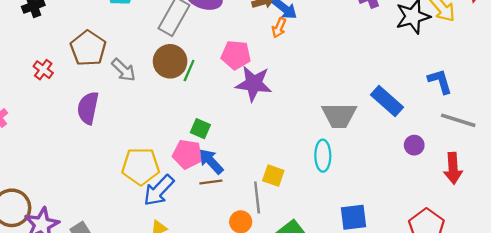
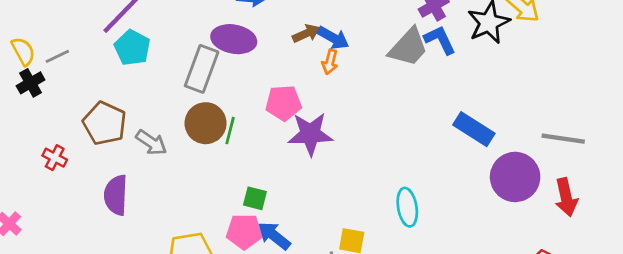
blue L-shape: (440, 81) -> (440, 40), moved
gray trapezoid: (339, 115) -> (408, 47), moved, turned -39
purple circle: (414, 145) -> (515, 177), size x2.0

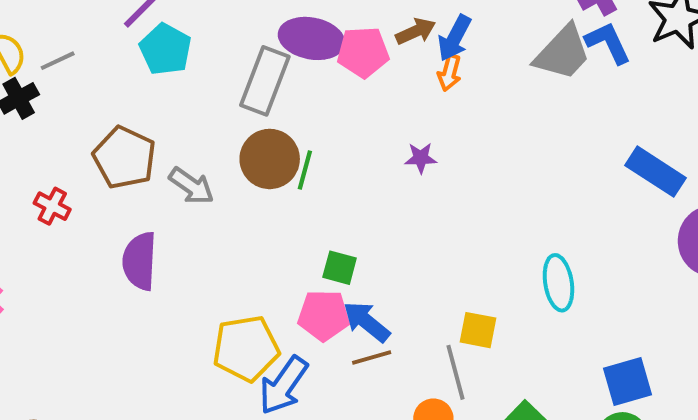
blue arrow: (333, 38) -> (454, 38), turned 88
pink pentagon: (283, 103) -> (363, 52), moved
purple star: (310, 134) -> (421, 158), moved, size x0.5

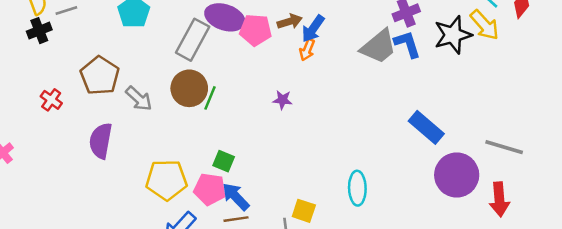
yellow pentagon: (246, 348) -> (166, 180), moved

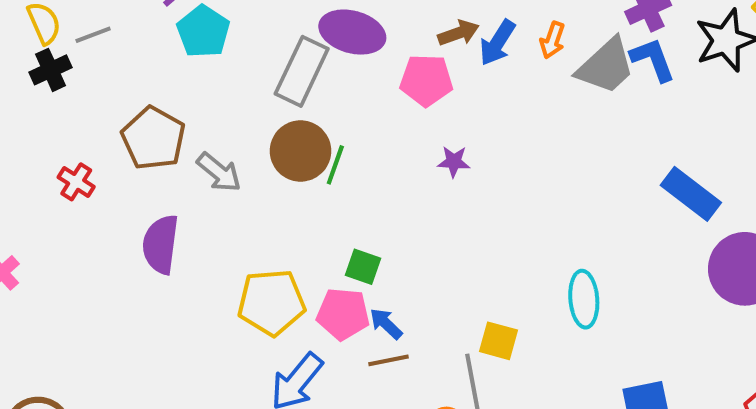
pink pentagon: (256, 30) -> (426, 80), moved
orange arrow: (307, 50) -> (553, 40), moved
blue arrow: (236, 197) -> (386, 324), size x0.7

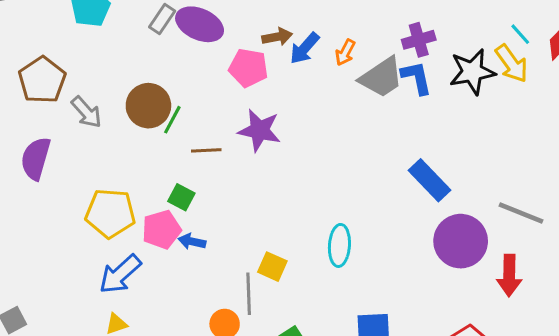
gray rectangle: (302, 71) -> (162, 19), moved, size x0.6
purple star: (454, 162) -> (259, 130), size x1.8
pink pentagon: (343, 314) -> (162, 230), turned -30
blue arrow: (386, 324) -> (192, 241), turned -40
brown line: (388, 360) -> (206, 150), moved

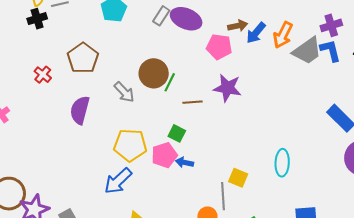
orange arrow: (345, 52) -> (283, 35), size x1.5
gray arrow: (86, 112) -> (124, 92), moved
blue arrow: (120, 274) -> (118, 181), moved

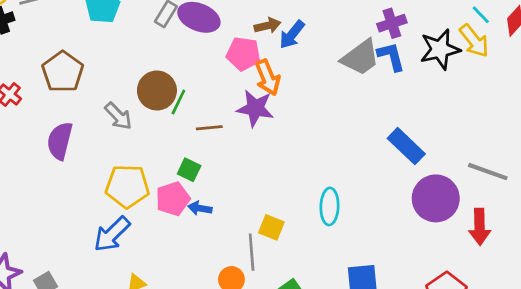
orange arrow: (283, 35) -> (268, 78), moved, turned -48

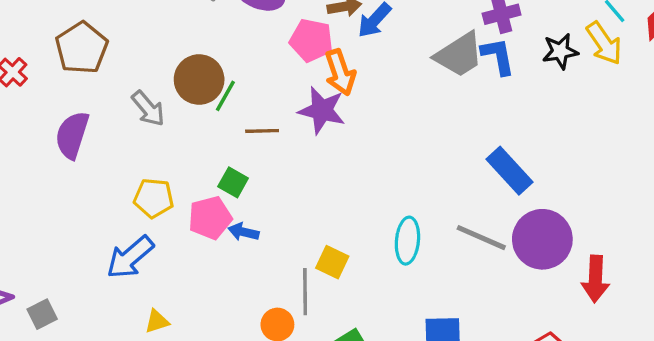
black star: (440, 49) -> (560, 51), size x0.7
gray line: (488, 172) -> (481, 238), moved
yellow pentagon: (127, 186) -> (154, 198), size x0.7

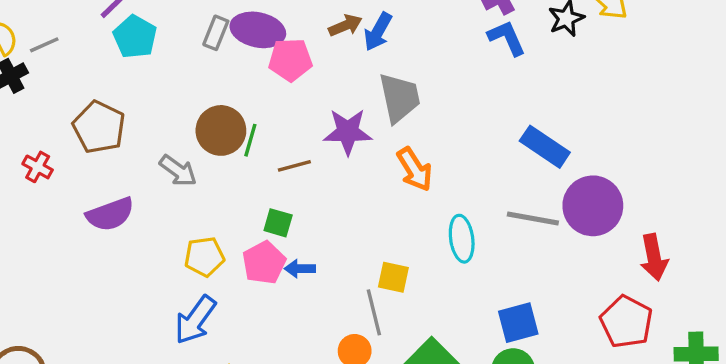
pink pentagon: (311, 40) -> (290, 60), moved
gray trapezoid: (459, 55) -> (399, 98), moved, turned -56
orange arrow: (340, 72) -> (415, 169), moved
purple semicircle: (72, 135) -> (110, 214), turned -114
red arrow: (595, 279) -> (654, 257), moved

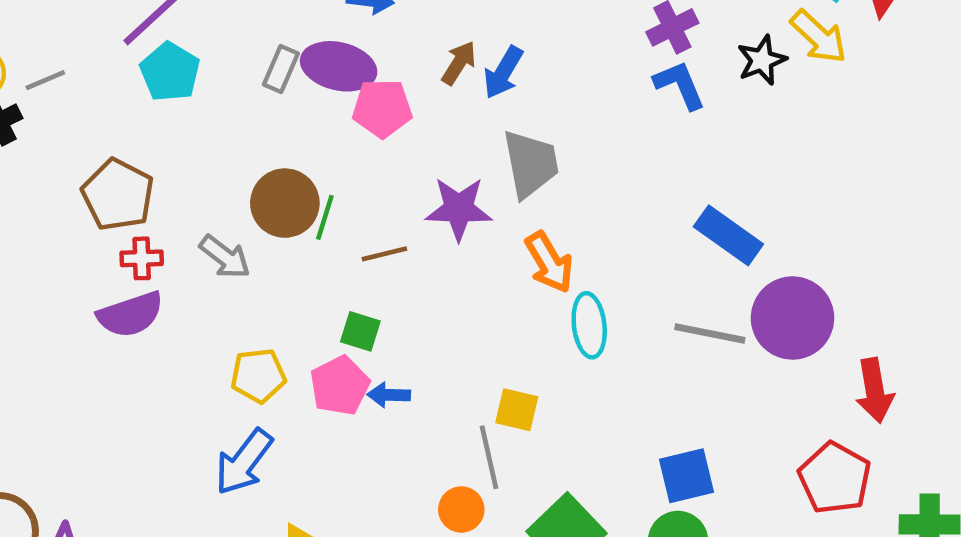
brown arrow: (345, 25) -> (459, 63), turned -36
red cross: (38, 167) -> (142, 258), moved, turned -32
cyan ellipse: (462, 239) -> (589, 325), moved

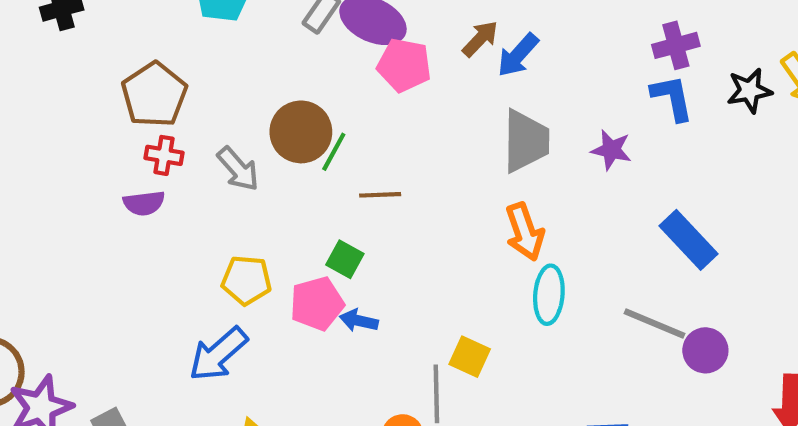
purple star: (459, 209) -> (611, 150), moved, size x0.7
purple semicircle: (130, 314) -> (144, 203), size x0.7
purple circle: (792, 318) -> (705, 350), moved, size x0.6

